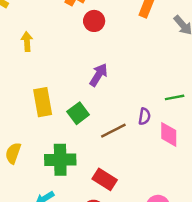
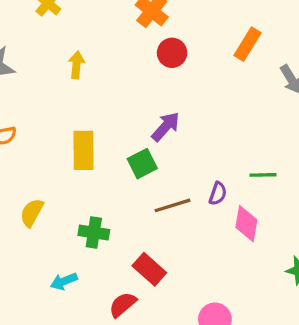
green square: (78, 113) -> (142, 164), moved
green cross: (60, 160) -> (94, 233), size x0.7

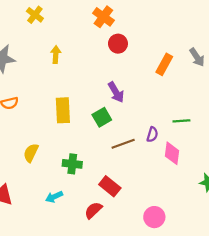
orange rectangle: (247, 44) -> (164, 64), moved
purple arrow: (166, 127) -> (116, 92), turned 110

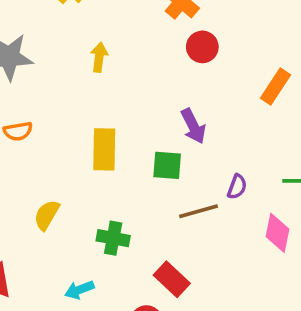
green square: (102, 117) -> (167, 165), turned 30
purple semicircle: (152, 134) -> (237, 187), moved

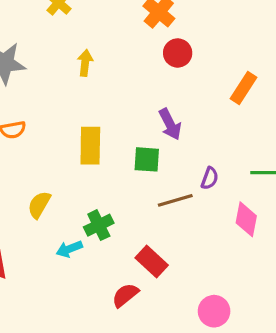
green cross: (113, 238) -> (99, 225), turned -36
cyan arrow: (79, 290) -> (69, 249), moved

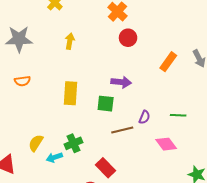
purple arrow: (170, 124) -> (121, 82), turned -60
yellow semicircle: (39, 205) -> (36, 143), moved
pink diamond: (246, 219) -> (166, 144), turned -50

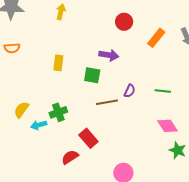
red circle: (128, 38) -> (124, 22), moved
yellow rectangle: (71, 93) -> (58, 63), size x0.7
pink diamond: (166, 144) -> (168, 126), moved

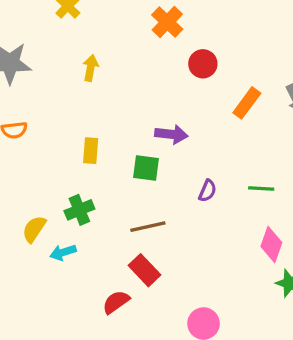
red circle: (124, 22) -> (203, 64), moved
brown line: (107, 102) -> (148, 227), moved
green cross: (58, 112) -> (79, 210), moved
pink diamond: (168, 126) -> (271, 244), turned 55

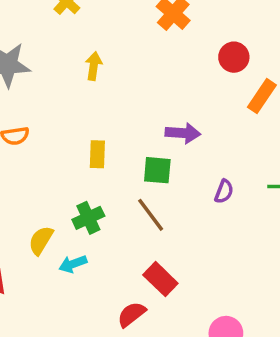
red circle: (203, 64) -> (234, 57), moved
brown line: (148, 227) -> (151, 215), moved, turned 68

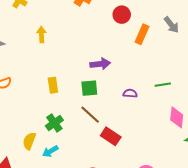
purple semicircle: (224, 191) -> (130, 93), turned -96
red rectangle: (160, 279) -> (111, 136), moved

